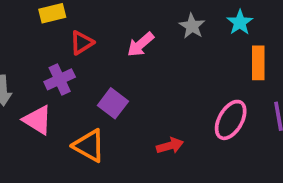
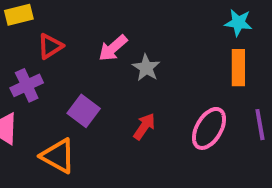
cyan star: (240, 22) -> (238, 23), moved, turned -30
gray star: (192, 26) -> (146, 68), moved
red arrow: (170, 146) -> (144, 126), moved, turned -40

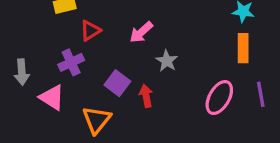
gray star: (146, 68) -> (167, 61), moved
red arrow: (144, 126) -> (146, 96), moved, turned -45
orange triangle: (58, 156) -> (97, 120), turned 40

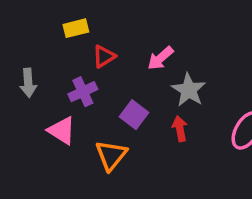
gray star: (167, 61) -> (189, 90), size x1.4
gray arrow: (22, 72) -> (28, 83), moved
red arrow: (146, 96) -> (180, 129), moved

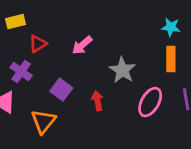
gray star: (189, 90) -> (122, 70), moved
purple cross: (83, 92) -> (21, 72), turned -30

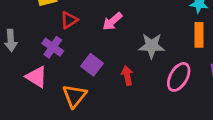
gray star: (122, 70) -> (152, 46), turned -30

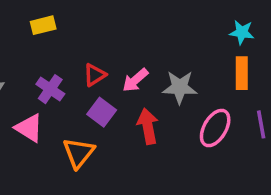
red triangle: (69, 20) -> (95, 75), moved
pink arrow: (112, 21) -> (135, 80), moved
red arrow: (127, 76) -> (148, 126), size x1.4

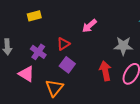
pink arrow: (135, 80) -> (89, 26), moved
gray star: (180, 87) -> (123, 46), moved
red arrow: (148, 126) -> (105, 71), moved

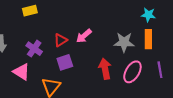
pink arrow: (89, 26) -> (84, 36), moved
purple square: (67, 65) -> (65, 62), turned 35

